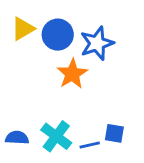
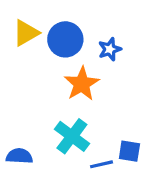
blue star: (97, 43) -> (110, 49), size x0.6
cyan cross: (56, 136) -> (72, 136), moved

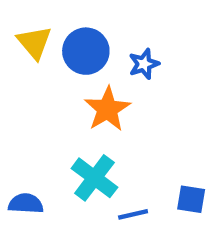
yellow triangle: (26, 33) -> (34, 43), turned -40
blue square: (129, 151) -> (191, 199), moved

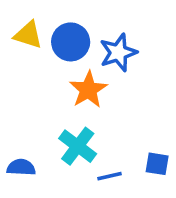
yellow triangle: (34, 43) -> (28, 35), turned -32
blue star: (144, 64) -> (118, 53), size x1.5

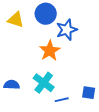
blue circle: (71, 42) -> (46, 14), moved
blue semicircle: (21, 167) -> (12, 85), moved

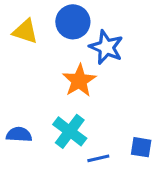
blue star: (67, 30) -> (106, 47), turned -30

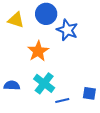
orange star: (79, 81) -> (38, 51), moved

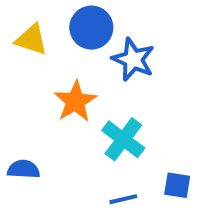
cyan cross: (44, 83) -> (123, 139), moved

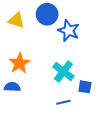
orange star: (75, 101) -> (19, 63), moved
blue square: (177, 185) -> (85, 87), moved

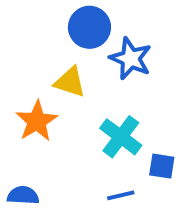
yellow triangle: (16, 20) -> (70, 82), moved
blue semicircle: (12, 87) -> (23, 195), moved

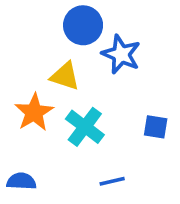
cyan cross: (121, 137) -> (85, 127), moved
blue square: (162, 166) -> (156, 127), moved

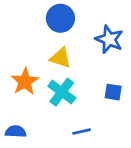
blue star: (121, 54) -> (109, 39), moved
yellow triangle: (65, 76) -> (60, 58), moved

